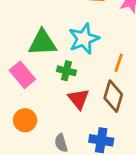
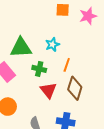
cyan star: (84, 39) -> (52, 44), size x0.6
orange line: (119, 63) -> (67, 65), moved

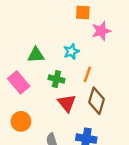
pink star: (88, 16) -> (101, 31), moved
green triangle: (21, 48) -> (36, 55), size x0.7

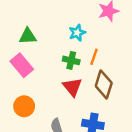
green triangle: (36, 55) -> (28, 36), moved
green cross: (56, 79) -> (71, 60), moved

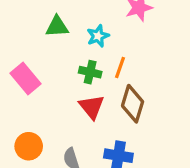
green triangle: (28, 36) -> (57, 27), moved
orange circle: (24, 106) -> (29, 146), moved

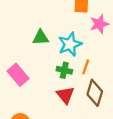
cyan star: (98, 36) -> (70, 44), size x1.5

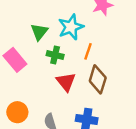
green triangle: (41, 38) -> (39, 32), moved, turned -48
green cross: (64, 70) -> (55, 55), moved

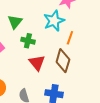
cyan star: (71, 27) -> (54, 21), moved
orange line: (88, 51) -> (70, 38), moved

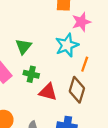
green cross: (28, 41) -> (31, 74), moved
red triangle: (37, 63) -> (48, 92), turned -36

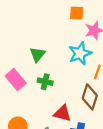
red triangle: (48, 92) -> (63, 113), moved

